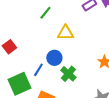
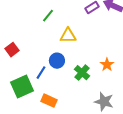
green cross: (68, 74) -> (82, 73), moved

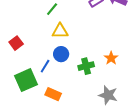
yellow triangle: (68, 36) -> (60, 31), moved
green cross: (82, 73) -> (86, 66), turned 35

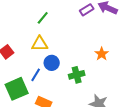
yellow triangle: (60, 31) -> (40, 44), moved
orange star: (111, 58) -> (102, 54), moved

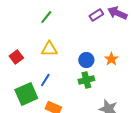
green line: (43, 18) -> (46, 17), moved
blue circle: (52, 63) -> (86, 60), moved

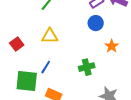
blue circle: (86, 60) -> (96, 23), moved
green square: (26, 94) -> (27, 81), turned 30

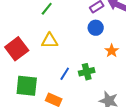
red square: (17, 44) -> (17, 49), size x1.6
blue line: (46, 67) -> (65, 74), moved

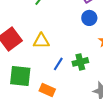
yellow triangle: (50, 41) -> (41, 41), moved

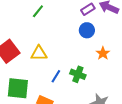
green cross: (80, 62) -> (78, 74), turned 35

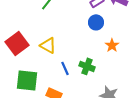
yellow triangle: (39, 53) -> (48, 45), turned 30
blue line: (56, 76) -> (65, 68), turned -56

